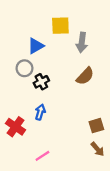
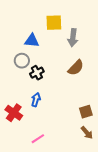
blue triangle: (36, 46) -> (32, 41), turned 35

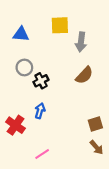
blue triangle: (32, 41) -> (21, 34), moved

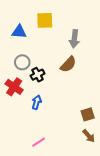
yellow square: (60, 25) -> (45, 20), moved
brown semicircle: (84, 75) -> (68, 64), moved
red cross: (15, 125) -> (14, 87), moved

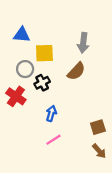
yellow square: (45, 20) -> (44, 53), moved
blue arrow: (37, 102) -> (51, 113), moved
pink line: (39, 142) -> (54, 140), moved

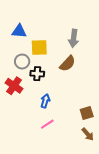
black cross: (42, 83) -> (37, 74), turned 32

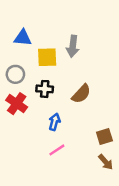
gray arrow: (74, 38) -> (73, 46), moved
gray circle: (22, 62) -> (15, 74), moved
brown semicircle: (68, 64) -> (81, 94), moved

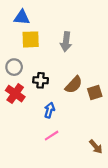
blue triangle: (23, 38) -> (22, 17), moved
yellow square: (47, 57) -> (31, 39), moved
brown square: (104, 136) -> (95, 92), moved

